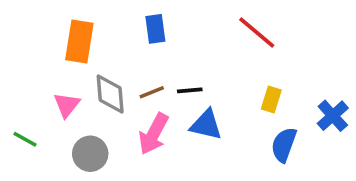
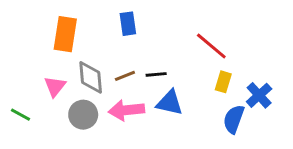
red line: (257, 32) -> (211, 46), moved
blue cross: (333, 116) -> (259, 95), moved
pink arrow: (154, 134) -> (126, 110), turned 56
gray circle: (90, 154) -> (83, 115), moved

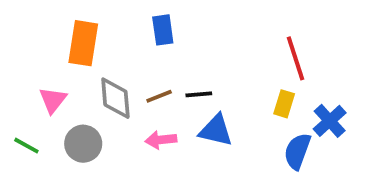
red line: (211, 46) -> (295, 58), moved, turned 32
pink triangle: (55, 86) -> (53, 100), moved
pink arrow: (126, 110) -> (161, 140), size x0.7
gray circle: (83, 115) -> (83, 144), moved

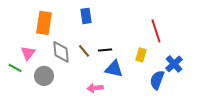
brown line: (159, 96) -> (84, 51), turned 72
yellow rectangle: (284, 104) -> (141, 55), moved
pink arrow: (161, 140) -> (95, 88), moved
green line: (26, 146) -> (15, 68), moved

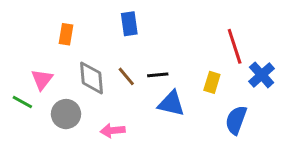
orange rectangle: (44, 23) -> (66, 34), size x0.6
blue cross: (174, 64) -> (262, 75), moved
pink arrow: (95, 88) -> (113, 131), moved

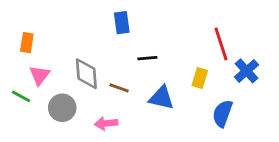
orange rectangle: (66, 34) -> (27, 43), moved
black line: (158, 75) -> (147, 58), moved
brown line: (126, 76) -> (119, 88), moved, turned -30

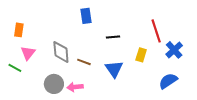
black line: (147, 58) -> (113, 37), moved
blue triangle: (161, 98) -> (114, 69), turned 42
gray circle: (62, 108) -> (54, 84), moved
blue semicircle: (222, 113) -> (168, 81), moved, turned 36

